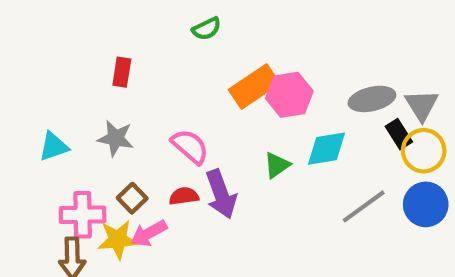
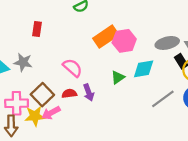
gray star: (116, 138) -> (23, 62), moved
purple arrow: (221, 194) -> (89, 92), size x0.7
brown square: (132, 198) -> (42, 95), size x1.5

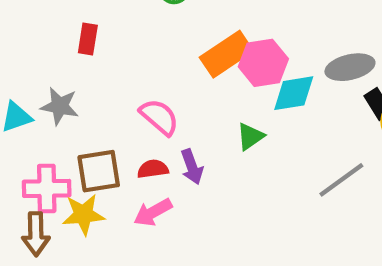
cyan diamond: (144, 69) -> (294, 93), moved
brown square: (42, 95) -> (99, 171), turned 35
pink arrow: (51, 113) -> (153, 212), moved

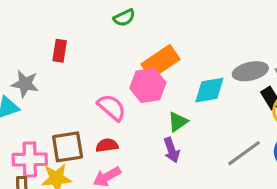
pink hexagon: (263, 63) -> (148, 85), moved
gray star: (60, 106) -> (25, 84), moved
purple arrow: (192, 167) -> (172, 150), moved

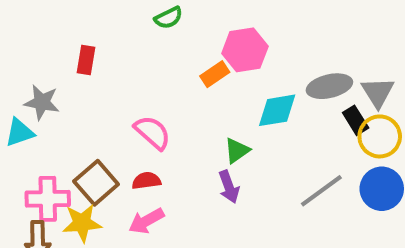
orange rectangle: (160, 62) -> (215, 74), size x0.6
pink hexagon: (148, 85) -> (245, 50), moved
brown square: (68, 147) -> (96, 183), turned -32

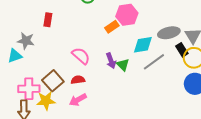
green triangle: (237, 151) -> (123, 65), turned -40
purple arrow: (229, 187) -> (111, 61), moved
gray line: (321, 191) -> (154, 62), moved

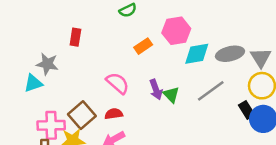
orange rectangle: (112, 27) -> (143, 46), moved
cyan diamond: (143, 45) -> (197, 54), moved
black rectangle: (182, 50) -> (247, 110), moved

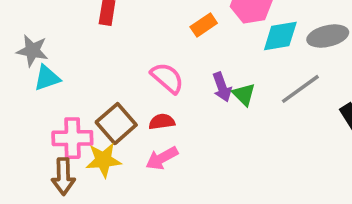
gray star: (47, 64) -> (32, 51), moved

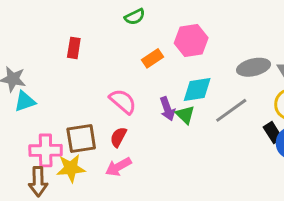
cyan diamond: (280, 36) -> (197, 90), moved
red semicircle: (162, 122) -> (118, 137), turned -54
brown square: (116, 124) -> (81, 139), turned 32

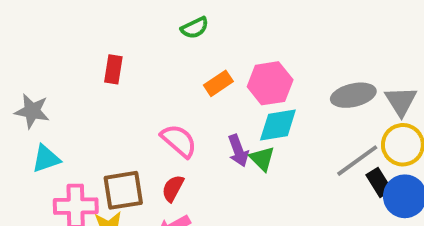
pink hexagon: (191, 40) -> (270, 83), moved
cyan triangle: (25, 101) -> (46, 159), moved
gray line: (231, 110) -> (357, 161), moved

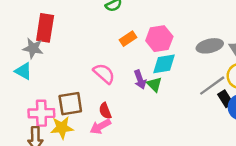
red rectangle: (113, 69) -> (45, 28), moved, size x1.6
gray star: (32, 111) -> (33, 48), moved
cyan triangle: (46, 159) -> (23, 71), moved, turned 48
red semicircle: (173, 188) -> (105, 111), moved, turned -49

